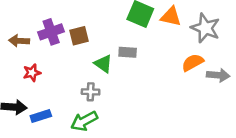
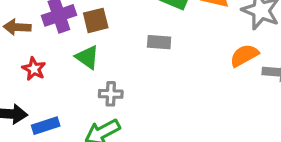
green triangle: (103, 64) -> (87, 57), moved
red star: (32, 73) -> (34, 69), turned -30

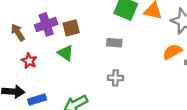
brown arrow: (17, 27) -> (18, 32), turned 54
gray cross: (111, 94) -> (115, 78), moved

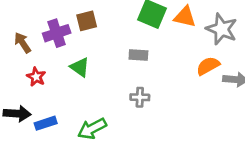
brown square: (71, 28) -> (87, 21), moved

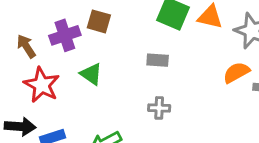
brown square: (87, 21) -> (99, 21), turned 30
red star: (36, 77) -> (42, 85), size x1.6

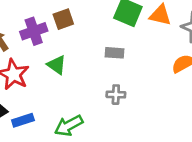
brown square: (99, 21) -> (63, 19), turned -35

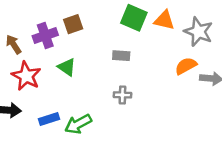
blue rectangle: (23, 120) -> (49, 119), moved

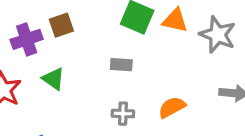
orange semicircle: (186, 66) -> (172, 107), moved

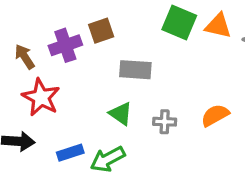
gray rectangle: (121, 65) -> (135, 70), moved, size x1.4
green triangle: (53, 79) -> (121, 114), moved

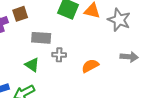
gray cross: (165, 122) -> (59, 55), moved

